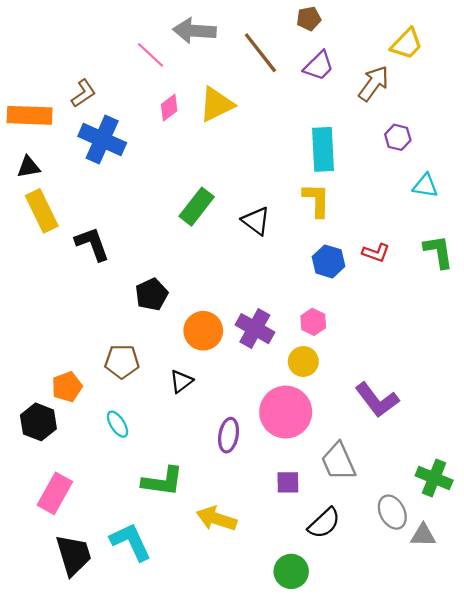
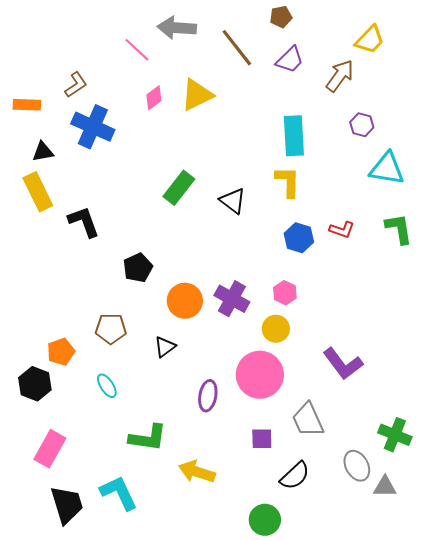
orange rectangle: (30, 115) -> (27, 105), size x0.7
black triangle: (29, 167) -> (43, 152), moved
cyan triangle: (425, 186) -> (387, 169), size x1.5

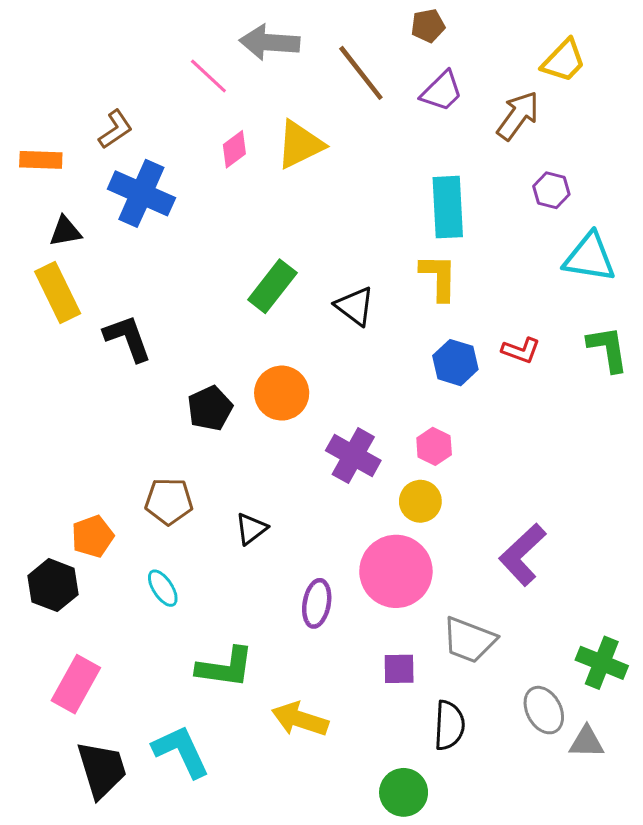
orange circle: (185, 301) -> (282, 393), moved
purple L-shape: (343, 364) -> (522, 555), turned 84
gray trapezoid: (308, 420) -> (469, 640), turned -45
black semicircle: (295, 476) -> (449, 725), turned -44

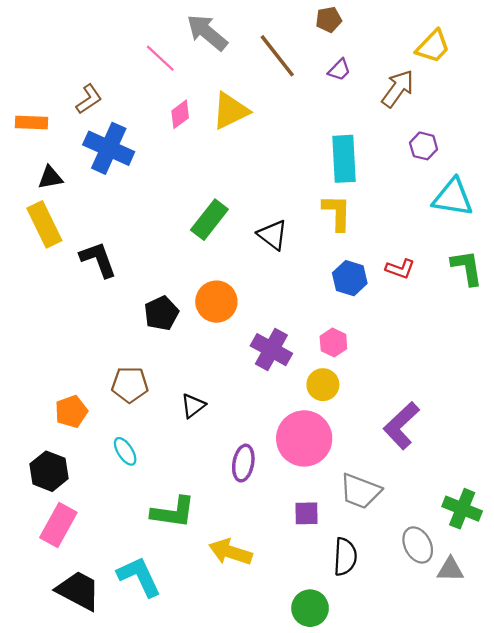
gray arrow: (269, 42) -> (207, 32), turned 36
purple trapezoid: (442, 91) -> (339, 70), size x0.7
black hexagon: (53, 585) -> (49, 471), moved
black trapezoid: (102, 770) -> (78, 591), turned -45

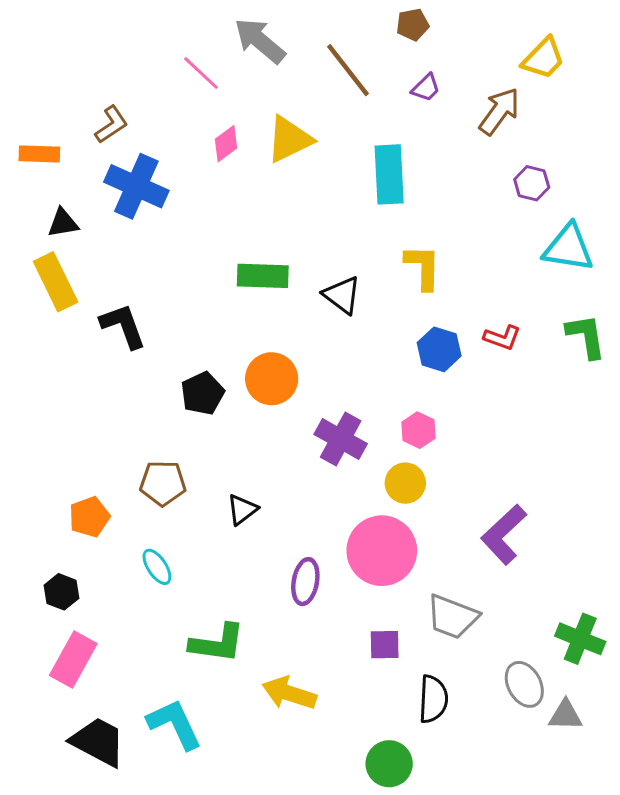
cyan rectangle: (344, 159) -> (389, 174), moved
green rectangle: (209, 220) -> (263, 276), turned 54
black hexagon: (49, 471) -> (61, 592), size x0.7

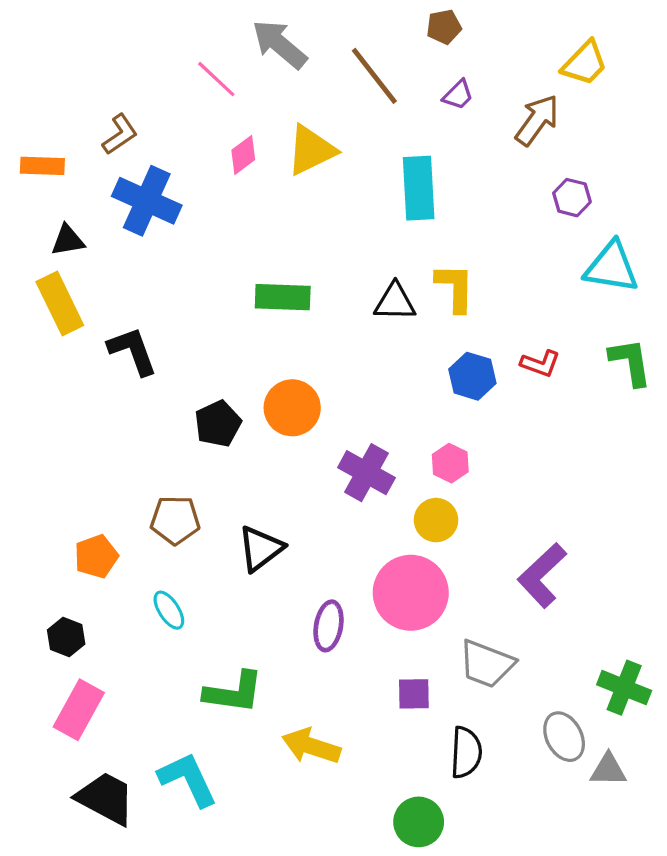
black triangle: (342, 295) -> (395, 302), moved, turned -36
black triangle: (242, 510) -> (261, 548), size x1.4

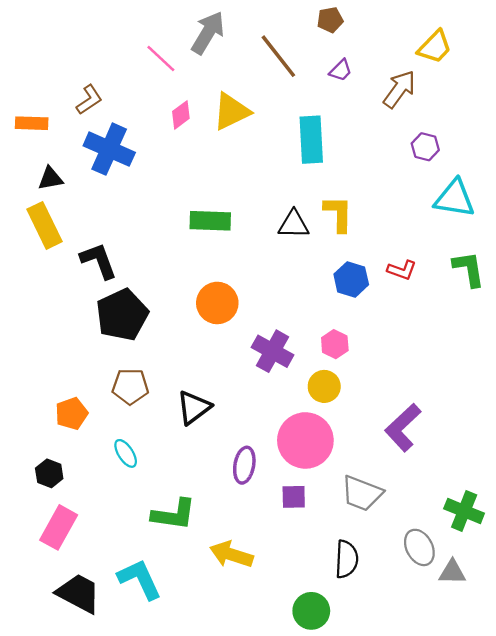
gray arrow: (280, 44) -> (208, 33), turned 81
black pentagon: (218, 424) -> (122, 315), moved, size x1.5
purple square: (414, 694) -> (294, 497), moved

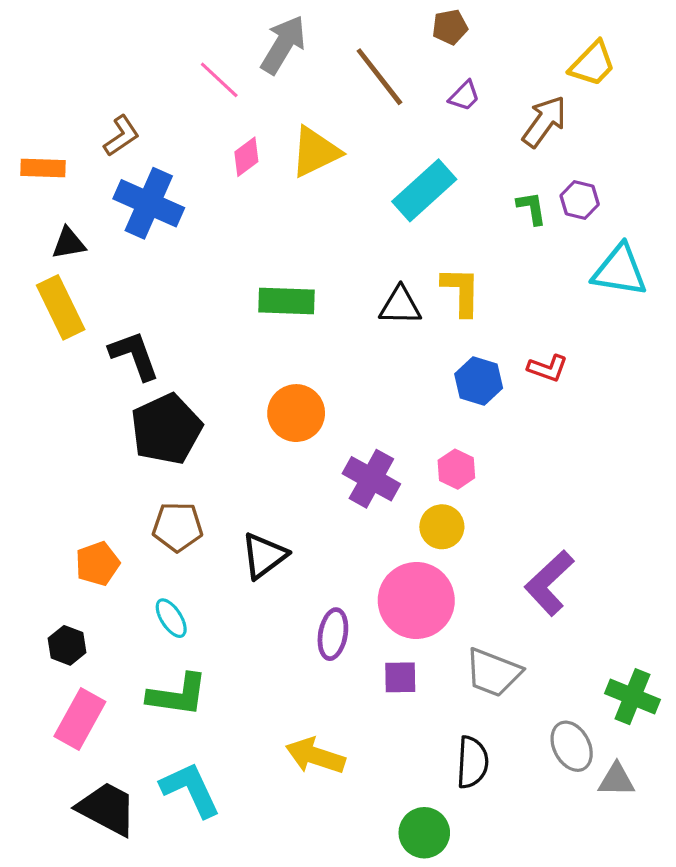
cyan rectangle: (311, 140) -> (424, 190), turned 51
green L-shape: (469, 269) -> (532, 208), moved, size x0.7
green L-shape: (174, 515) -> (178, 695), moved

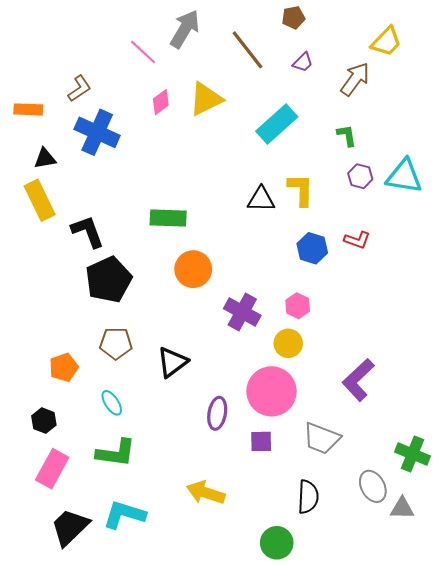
purple hexagon: (580, 200) -> (360, 176), moved
green rectangle: (286, 301) -> (168, 218), moved
cyan L-shape: (190, 789) -> (124, 515), turned -48
black trapezoid: (107, 809) -> (70, 527), turned -72

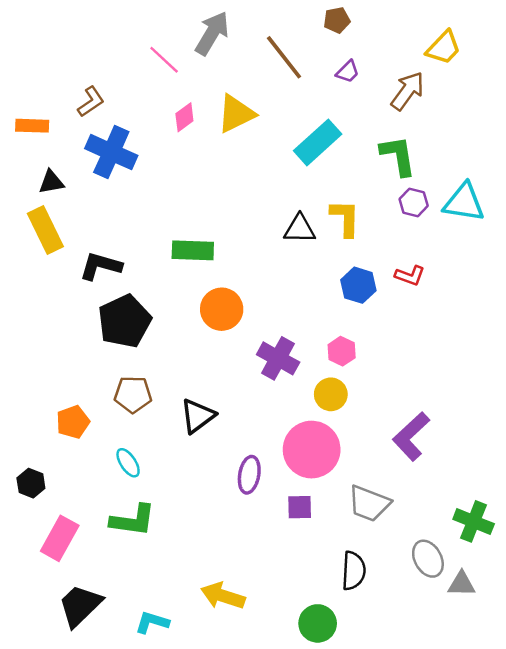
green L-shape: (347, 135) -> (398, 156), size x1.6
black L-shape: (88, 232) -> (100, 266), turned -54
black hexagon: (44, 421) -> (31, 483), moved
yellow arrow: (206, 493) -> (223, 596), moved
cyan L-shape: (124, 515) -> (152, 622), moved, size x0.7

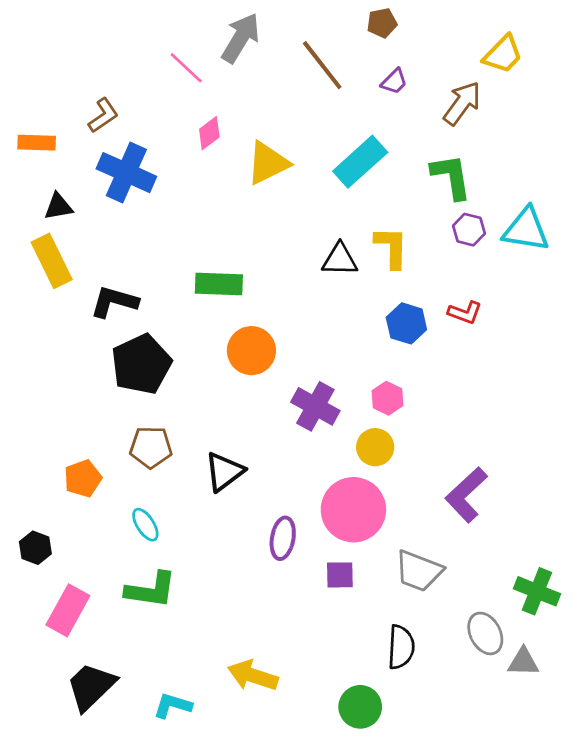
yellow triangle: (236, 114) -> (268, 163), moved

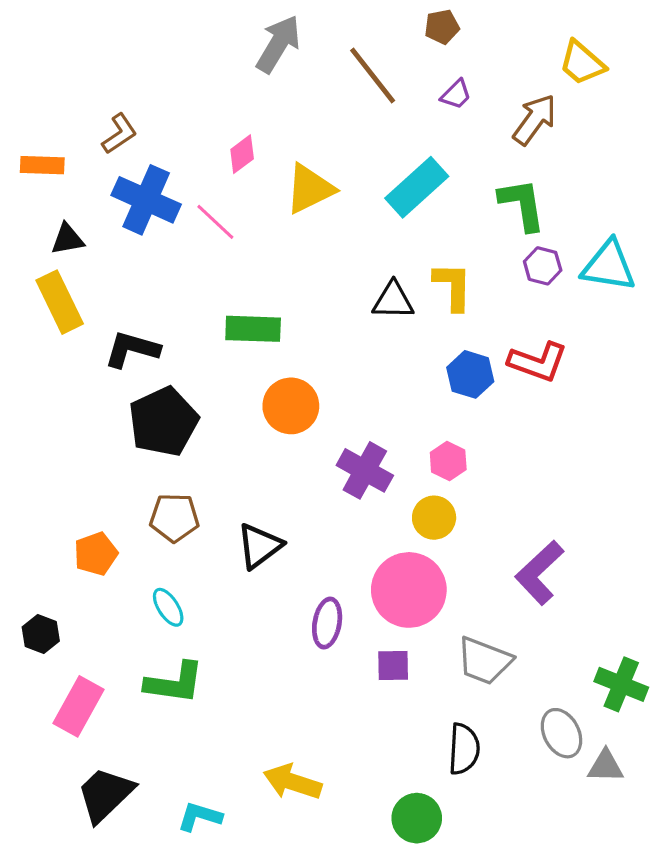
yellow trapezoid: (503, 54) -> (582, 63), turned 87
pink line: (186, 68) -> (215, 222), moved
red L-shape: (465, 313) -> (538, 362), size x1.5

